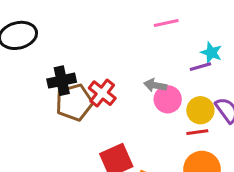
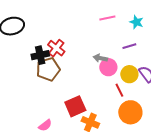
cyan star: (211, 53) -> (136, 22), moved
red cross: (102, 93) -> (56, 48), moved
red line: (197, 132) -> (119, 90), moved, turned 72

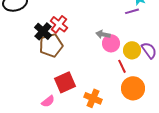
purple line: (129, 46) -> (132, 11), moved
black cross: (40, 55) -> (43, 31), turned -36
red square: (75, 106) -> (65, 82), moved

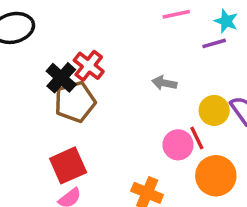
pink circle: (111, 43) -> (178, 145), moved
red square: (65, 82) -> (68, 165), moved

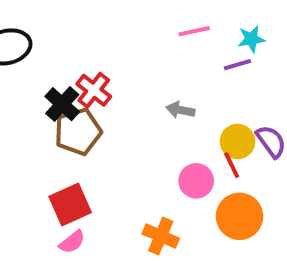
cyan star: (226, 21) -> (251, 39), turned -30
red line: (197, 138) -> (232, 165), moved

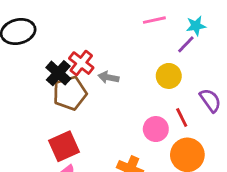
purple line: (238, 65) -> (186, 44), turned -30
gray arrow: (180, 110) -> (108, 77), moved
yellow circle: (238, 141) -> (169, 76), moved

